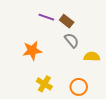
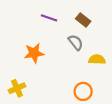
brown rectangle: (67, 21) -> (83, 20), moved
yellow cross: (44, 84) -> (17, 88), moved, turned 35

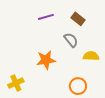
purple line: (49, 18) -> (46, 17), turned -35
orange star: (34, 53) -> (46, 60), moved

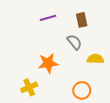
brown rectangle: (78, 19) -> (82, 20), turned 40
yellow cross: (16, 83) -> (29, 87), moved

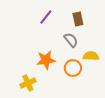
purple line: (48, 18) -> (46, 17), turned -35
orange circle: (82, 90) -> (73, 68), moved

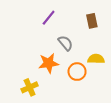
brown rectangle: (78, 19) -> (92, 21), moved
gray semicircle: (71, 40) -> (65, 43), moved

